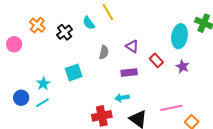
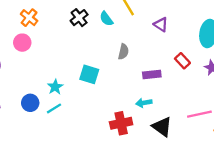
orange cross: (37, 25) -> (29, 18), moved
black cross: (65, 32) -> (79, 18), moved
purple triangle: (132, 46) -> (161, 24), moved
cyan square: (74, 73) -> (89, 74), turned 36

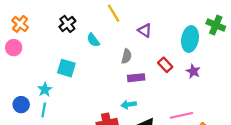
cyan semicircle: (106, 19) -> (93, 40), moved
gray semicircle: (123, 52) -> (127, 56), moved
cyan square: (89, 74) -> (66, 68), moved
cyan line: (54, 108) -> (44, 110), turned -48

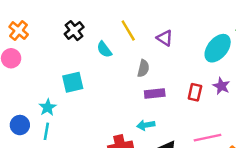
yellow line: (114, 13) -> (128, 31), moved
cyan ellipse: (190, 39) -> (218, 48), turned 30
red rectangle: (165, 65) -> (195, 92), moved, turned 56
cyan square: (66, 68) -> (73, 82), turned -30

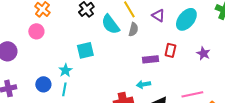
cyan ellipse: (218, 48) -> (186, 19), moved
cyan semicircle: (104, 49) -> (110, 24), size x1.5
gray semicircle: (143, 68) -> (133, 29), moved
red rectangle: (195, 92) -> (170, 50), moved

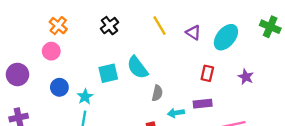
cyan semicircle: (110, 24) -> (137, 67), moved
gray semicircle: (133, 29) -> (157, 93), moved
purple rectangle: (150, 59) -> (203, 104), moved
blue circle: (43, 84) -> (59, 87), moved

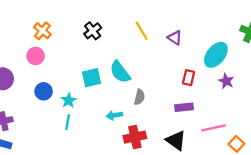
cyan ellipse: (226, 37) -> (216, 55), moved
cyan arrow: (176, 113) -> (114, 115), moved

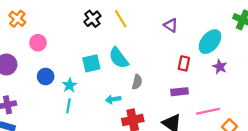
orange cross: (42, 31) -> (17, 19), moved
yellow line: (142, 31) -> (121, 19), moved

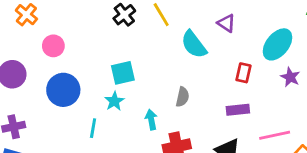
cyan semicircle: (119, 58) -> (194, 44), moved
blue circle: (46, 76) -> (63, 90), size x1.5
cyan star: (70, 85) -> (114, 101), moved
cyan arrow: (113, 99) -> (151, 120), turned 88

